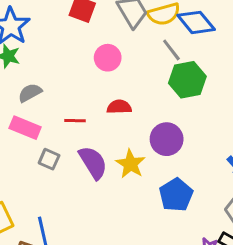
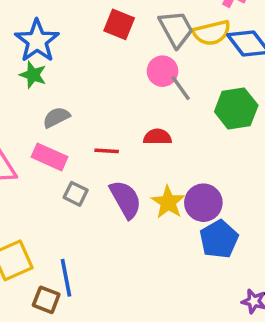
gray line: (171, 50) -> (181, 88), moved
pink circle: (108, 58) -> (163, 71), moved
purple circle: (167, 139) -> (203, 203), moved

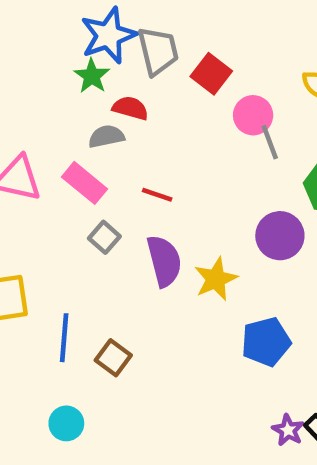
red square: (119, 24) -> (211, 74), moved
gray trapezoid: (176, 29) -> (158, 51), moved
red semicircle: (157, 137) -> (130, 108), moved
purple circle: (203, 203) -> (280, 236), moved
brown square: (46, 300) -> (113, 358), moved

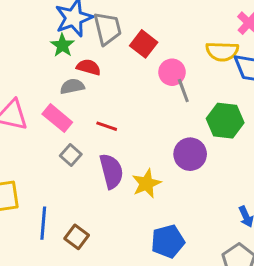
blue pentagon: (266, 342) -> (168, 241), moved

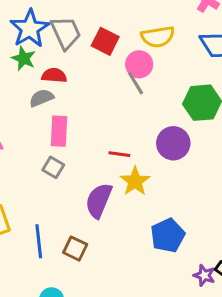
yellow semicircle: (222, 51) -> (158, 37), moved
gray line: (183, 91) -> (136, 83), moved
pink rectangle: (57, 118) -> (59, 131), moved, turned 64
red line: (107, 126) -> (119, 154), moved
purple semicircle: (111, 171) -> (99, 200), moved, turned -132

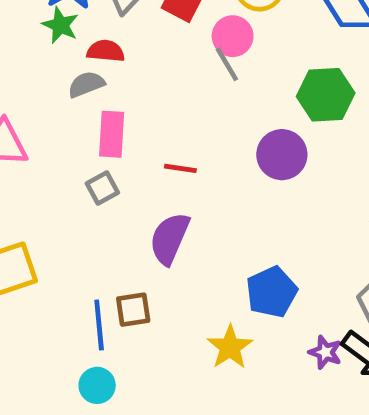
red line: (119, 154) -> (180, 168), moved
gray square: (53, 167) -> (102, 188), turned 30
yellow star: (135, 181) -> (230, 347), moved
blue line: (39, 241) -> (99, 325), moved
brown square: (75, 249) -> (133, 310), turned -35

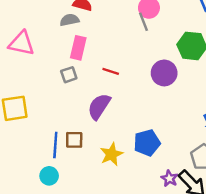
yellow star: (230, 347) -> (111, 154), moved

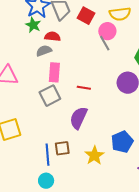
gray square: (69, 75) -> (50, 96), size x1.5

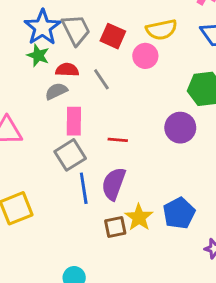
gray line: (105, 43) -> (101, 79), moved
brown square: (62, 148) -> (115, 227), moved
blue line: (47, 155) -> (84, 188), moved
yellow star: (94, 155) -> (139, 217), moved

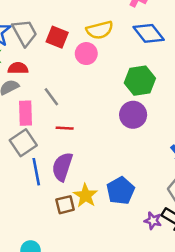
gray line: (101, 79) -> (51, 97), moved
purple circle: (180, 128) -> (133, 115), moved

